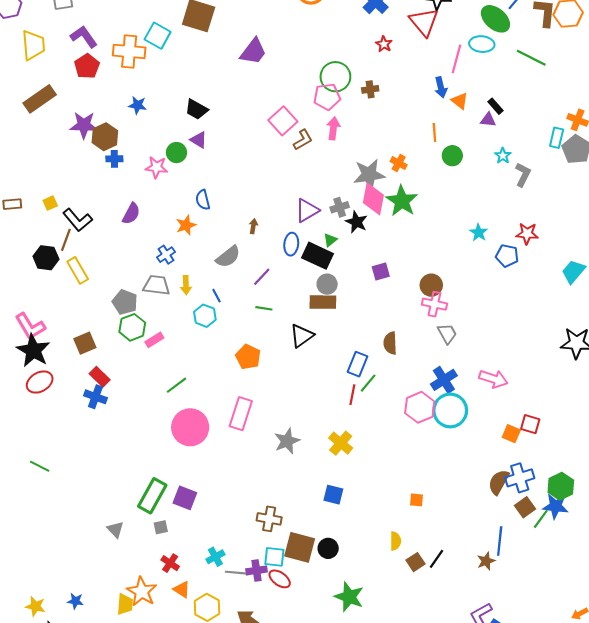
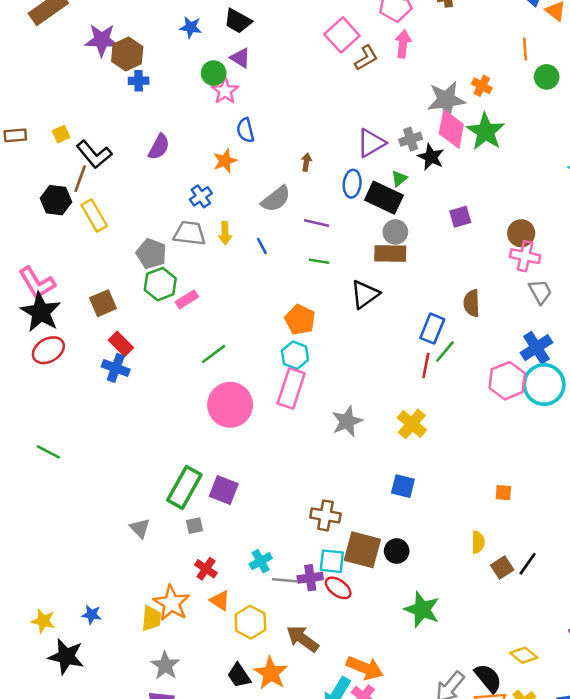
blue star: (138, 105) -> (191, 27), moved
pink star: (156, 167) -> (225, 91), moved, turned 30
purple line: (262, 277) -> (317, 223), turned 60
cyan hexagon: (205, 316) -> (295, 355), moved

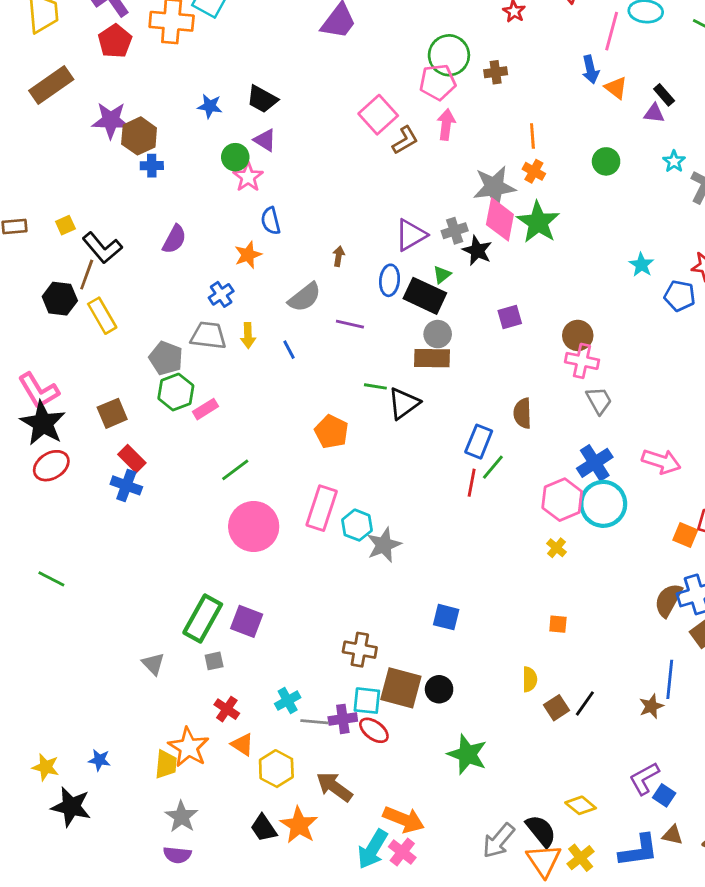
orange line: (525, 49) -> (532, 136), moved
green line: (319, 261) -> (375, 386), moved
cyan hexagon: (295, 355) -> (357, 525), moved
yellow cross: (412, 424) -> (557, 548), moved, size x0.6

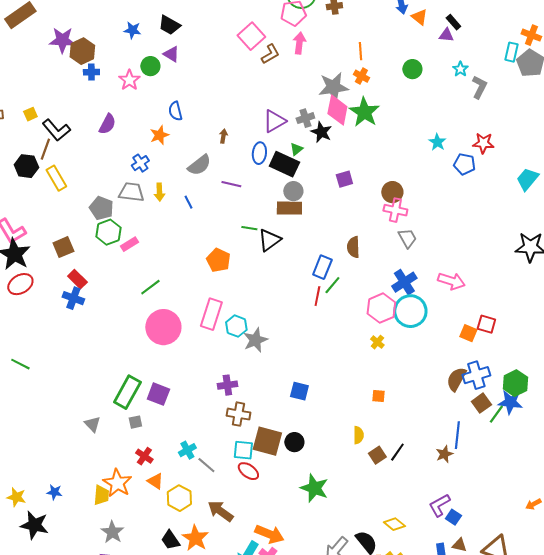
pink star: (248, 177) -> (129, 80), moved
purple cross: (343, 719) -> (227, 385), moved
gray line: (315, 722) -> (206, 465), turned 36

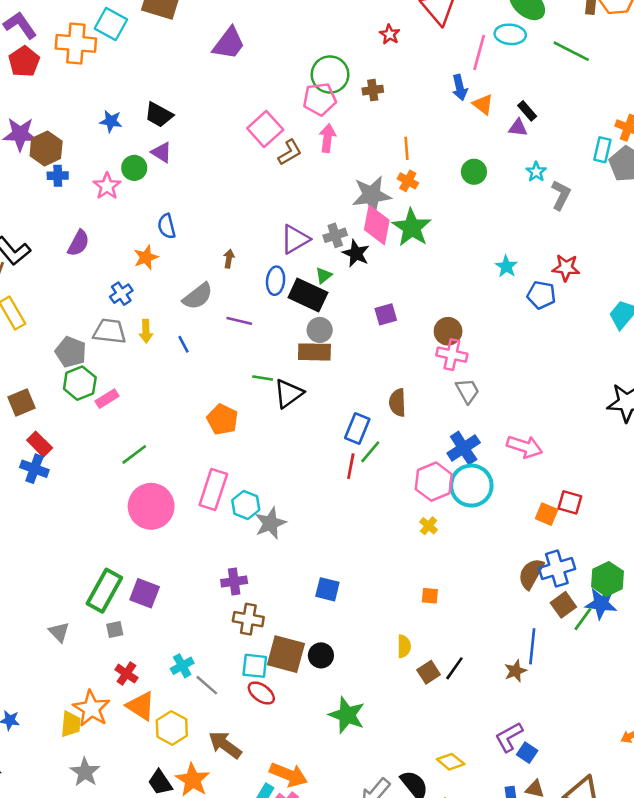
orange triangle: (155, 481) -> (141, 706), size x1.4

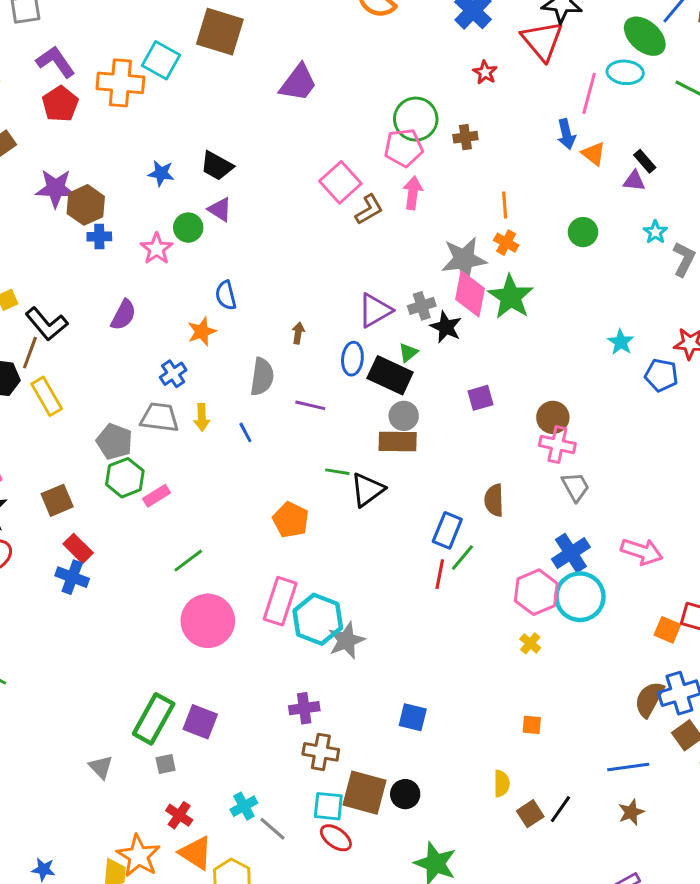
gray semicircle: (198, 296) -> (262, 377), turned -44
cyan hexagon: (246, 505) -> (318, 619), size x1.5
blue line: (532, 646) -> (628, 767), moved, turned 76

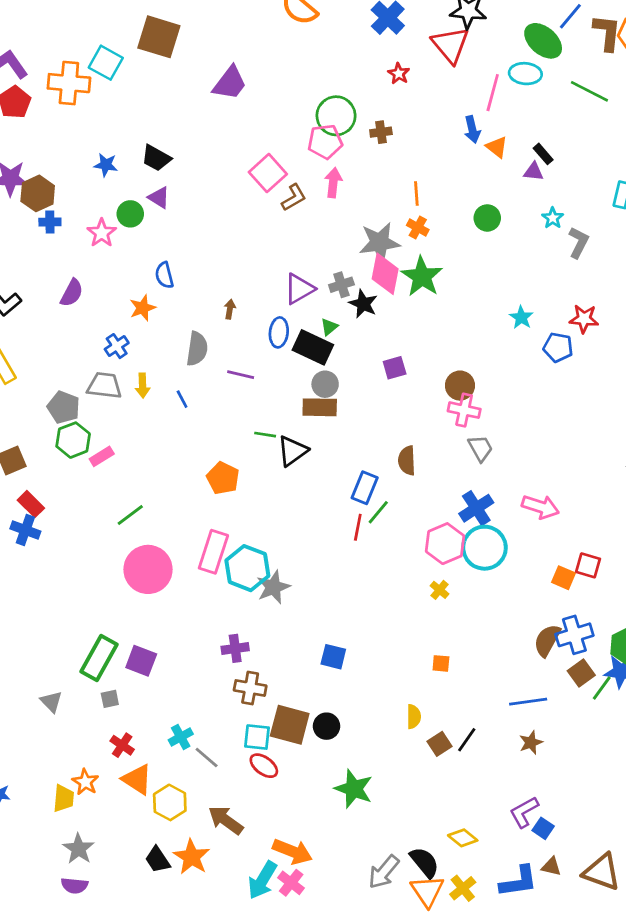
orange star: (138, 856) -> (85, 782), size x0.7

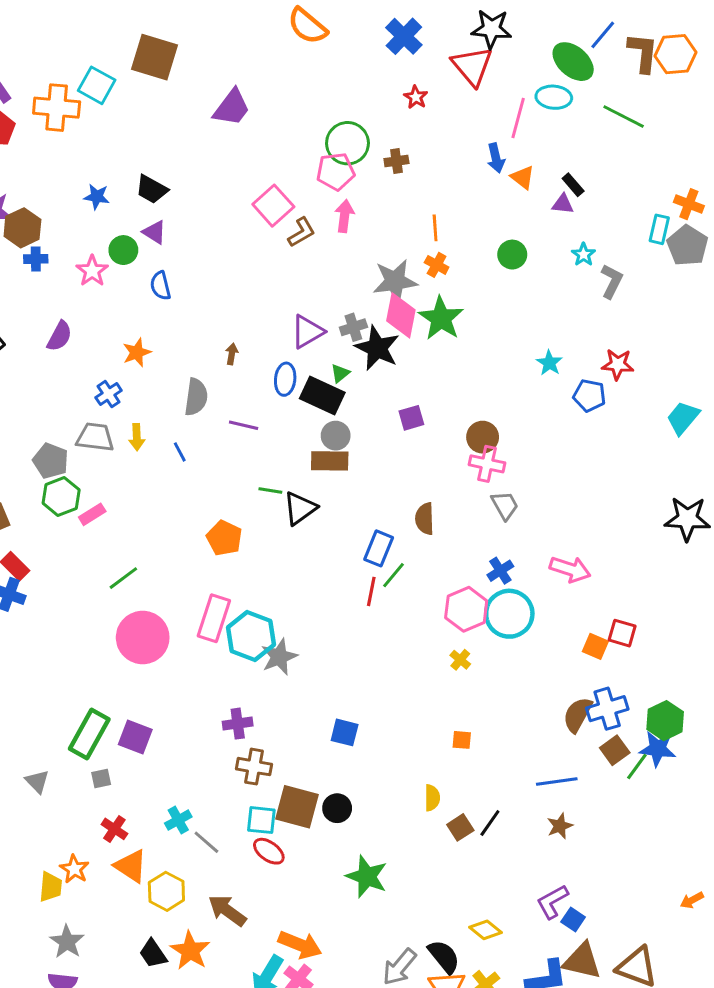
blue semicircle: (164, 275) -> (160, 286), moved
black star: (363, 304) -> (377, 348), size x1.4
blue cross: (476, 508) -> (500, 571), size x0.7
brown triangle: (551, 866) -> (582, 961), size x1.8

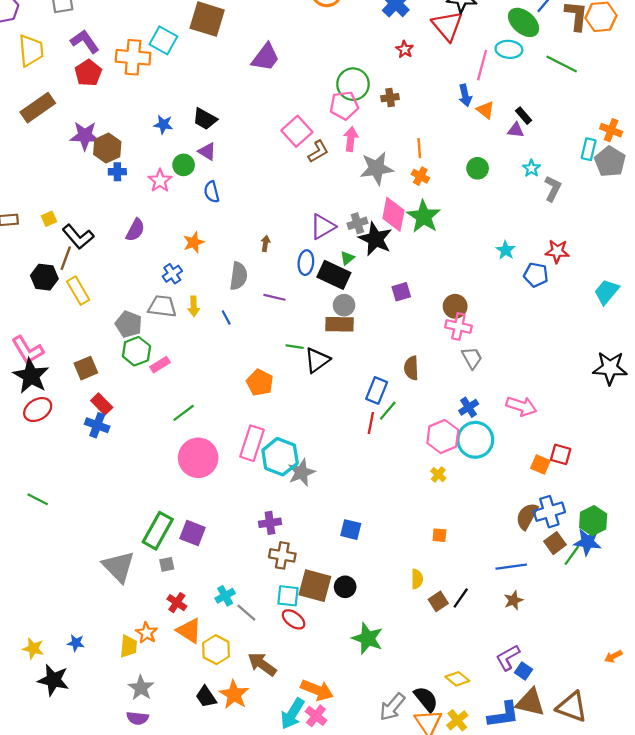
gray star: (395, 281) -> (377, 168), moved
gray triangle: (37, 781) -> (118, 567), size x1.8

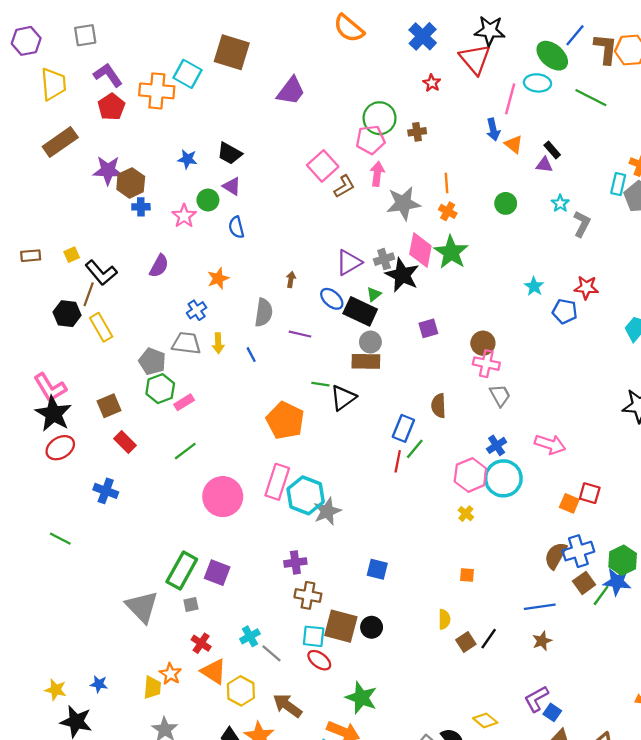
blue ellipse: (306, 263) -> (332, 299), turned -55
orange pentagon: (260, 383) -> (285, 420), size x1.4
green line: (184, 413) -> (185, 451), moved
blue cross: (97, 425) -> (106, 491), moved
green star: (368, 638) -> (361, 698), moved

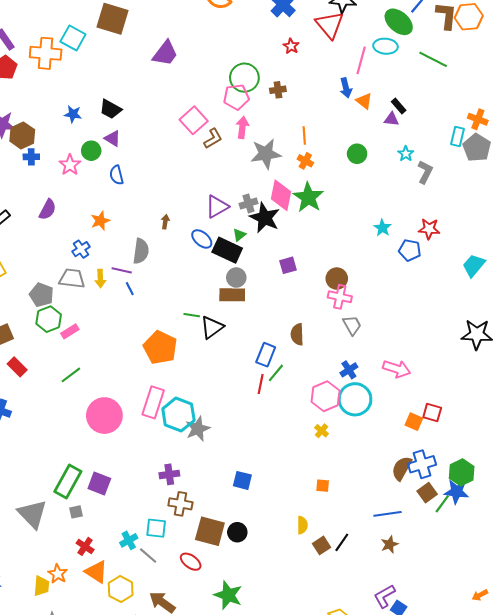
purple line: (300, 334) -> (122, 270), moved
cyan square: (314, 636) -> (156, 528), moved

